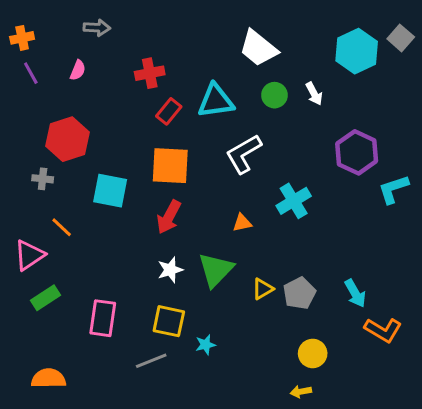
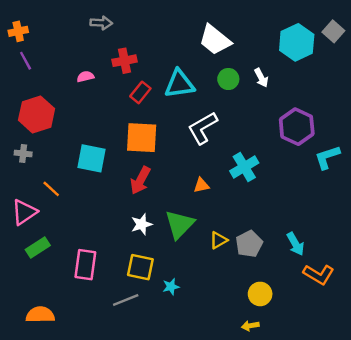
gray arrow: (97, 28) -> (101, 23), moved
pink semicircle: (78, 70) -> (85, 77), moved, turned -126
red hexagon: (68, 139) -> (37, 114), moved
gray cross: (43, 179) -> (23, 154), moved

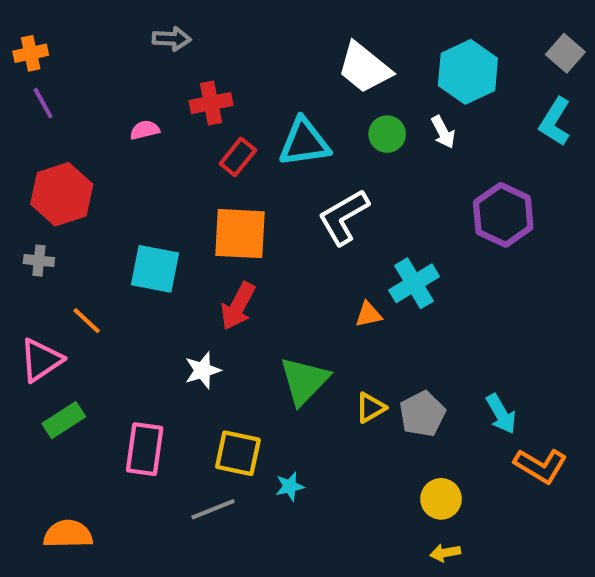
cyan hexagon: (297, 42) -> (468, 72), moved
cyan L-shape: (327, 157) -> (555, 122), moved, turned -40
orange triangle: (201, 185) -> (368, 314), moved
white star: (142, 224) -> (203, 370), moved
yellow arrow: (250, 326) -> (445, 553), moved

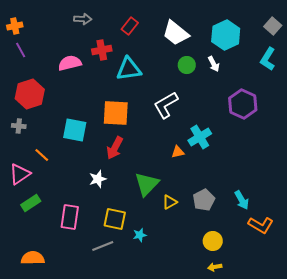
pink semicircle: (145, 130) -> (70, 63), size x1.6
cyan triangle: (304, 142) -> (129, 69), moved
red rectangle: (238, 157) -> (130, 26), moved
yellow triangle: (371, 408) -> (170, 202), moved

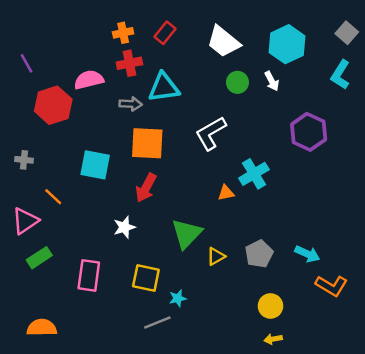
gray arrow: (83, 19) -> (131, 104), moved
orange cross: (15, 26) -> (123, 33), moved
red hexagon: (30, 94) -> (53, 105), moved
cyan arrow: (242, 200) -> (307, 254), turned -36
gray line: (103, 246) -> (157, 322), moved

